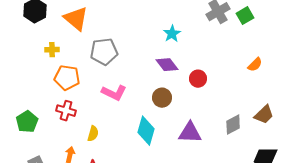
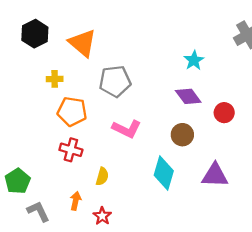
green pentagon: (27, 122) -> (17, 181), moved

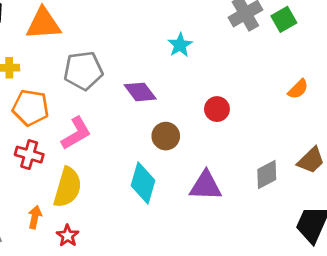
orange triangle: (83, 43) -> (43, 24), turned -44
purple diamond: (188, 96) -> (140, 92), moved
pink L-shape: (127, 129) -> (76, 133), moved, turned -56
yellow semicircle: (102, 176) -> (68, 187), size x1.8

